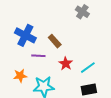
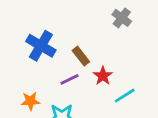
purple line: (38, 56) -> (69, 79), moved, turned -32
red star: (66, 64) -> (103, 76), moved

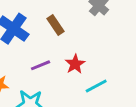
brown rectangle: (81, 56) -> (55, 25), moved

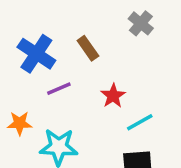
purple line: (40, 65) -> (59, 89), moved

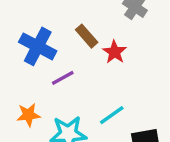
red star: (113, 96) -> (114, 52), moved
cyan line: (140, 122) -> (112, 115), moved

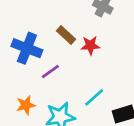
red star: (114, 52) -> (90, 45), turned -30

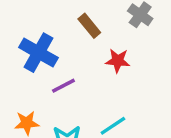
brown rectangle: (66, 35) -> (89, 26), moved

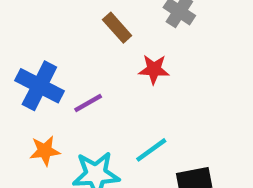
blue cross: (38, 53) -> (39, 86), moved

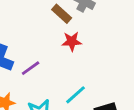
brown rectangle: (117, 28) -> (62, 14), moved

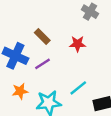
brown rectangle: (62, 14) -> (42, 37), moved

